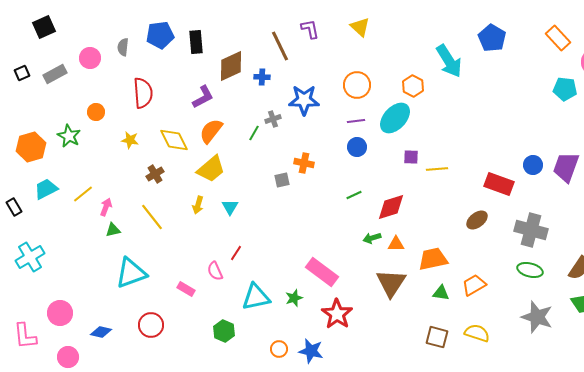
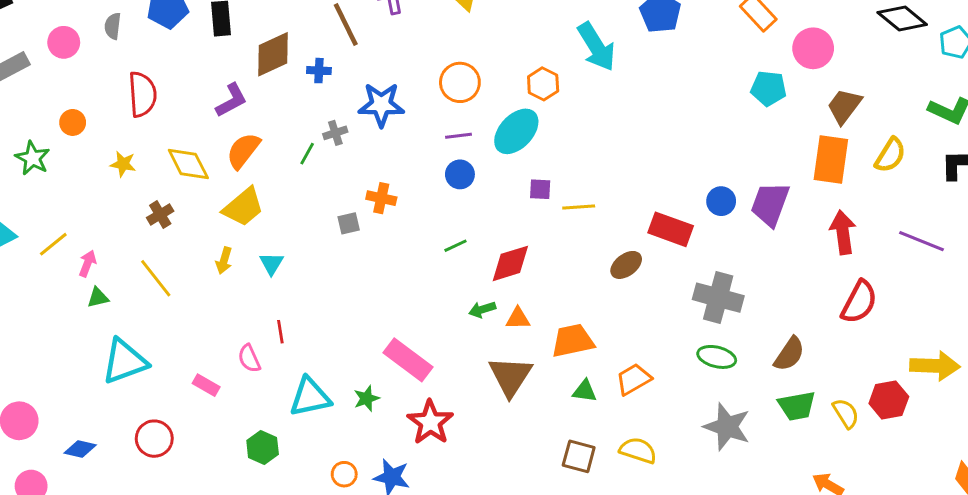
brown ellipse: (477, 220) -> (626, 265), moved
red line: (236, 253) -> (280, 332), turned -42

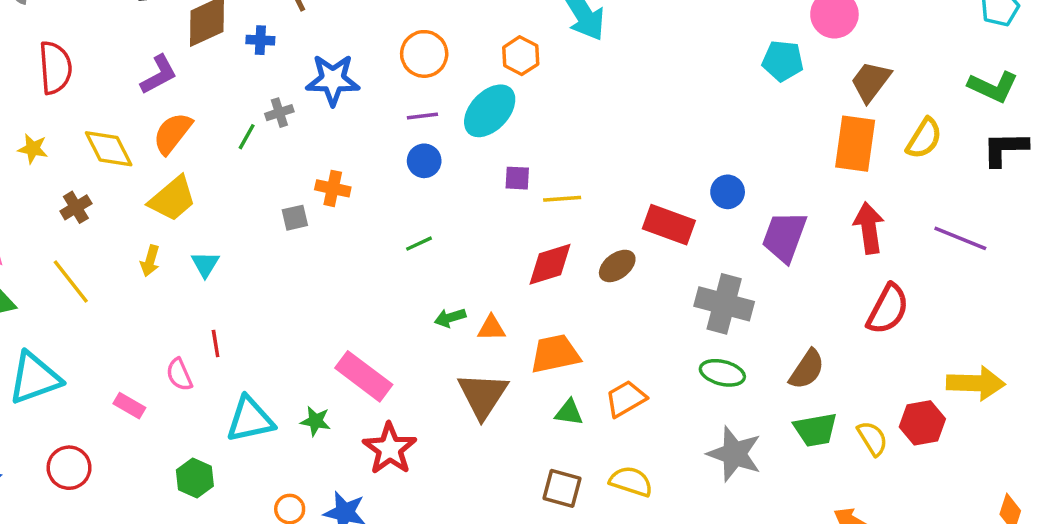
purple trapezoid: (770, 204) -> (784, 237), moved
red diamond: (510, 263) -> (550, 264), moved
green star: (366, 398) -> (316, 421), turned 30

